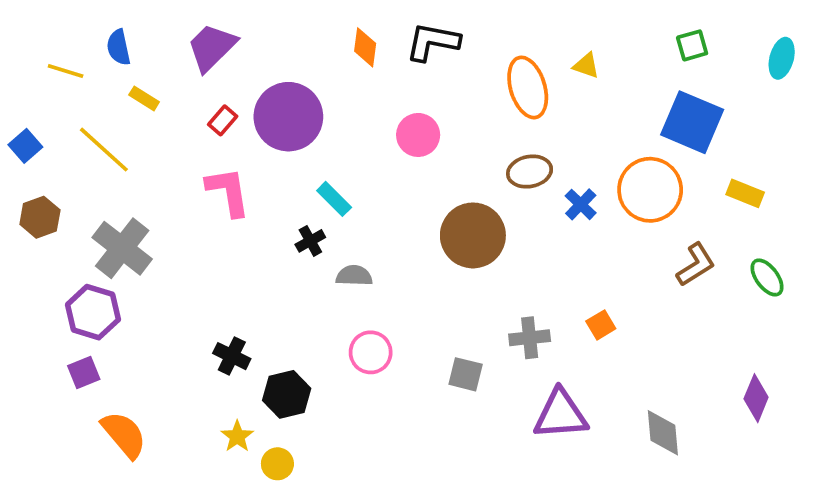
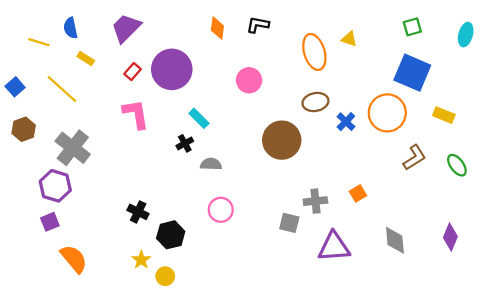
black L-shape: (433, 42) -> (258, 25), size x0.7
gray square: (466, 374) -> (289, 223), moved
gray diamond: (663, 433) -> (395, 240), moved

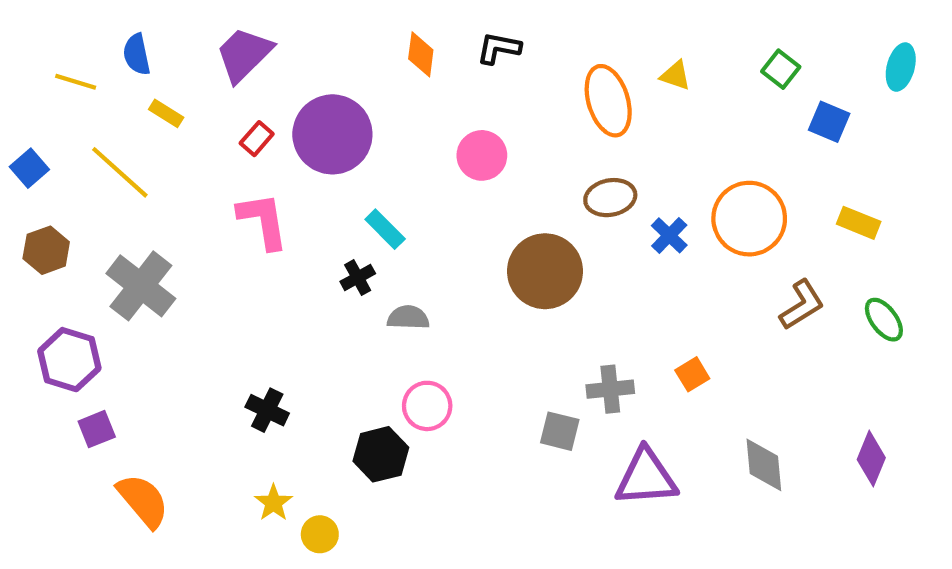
green square: (412, 27) -> (781, 69), moved, turned -36
blue square: (412, 73) -> (829, 122), moved, size x0.6
purple hexagon: (55, 186) -> (69, 360), moved
black hexagon: (171, 235) -> (381, 454), moved

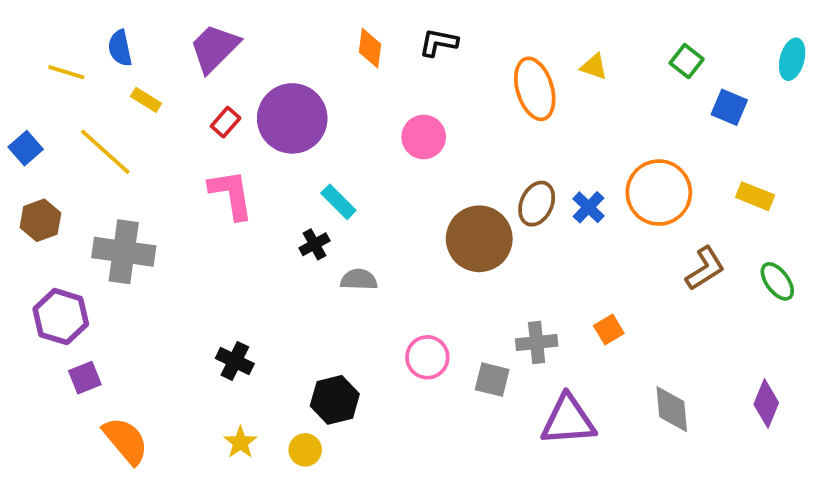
brown ellipse: (610, 198) -> (537, 204), moved, turned -54
gray cross: (141, 286) -> (124, 252), turned -30
pink circle: (427, 406) -> (427, 357), moved
yellow circle: (320, 534) -> (305, 450), moved

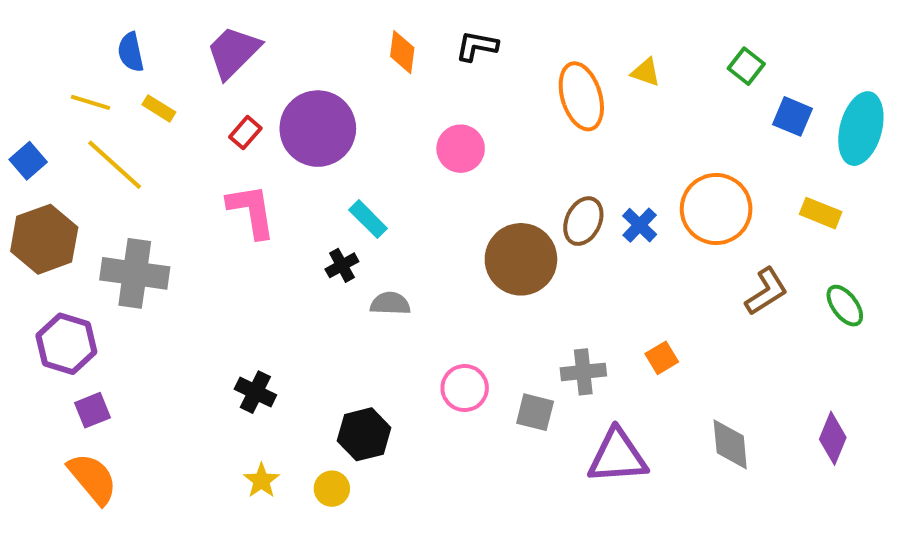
cyan ellipse: (792, 59) -> (861, 129), moved, size x1.6
yellow line: (66, 72) -> (90, 102), moved
brown hexagon: (40, 220) -> (44, 239), size x1.5
orange semicircle: (126, 441) -> (93, 479), moved

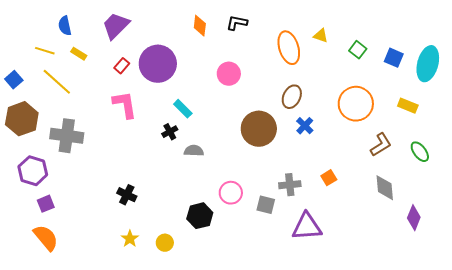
green square: (746, 66) -> (358, 50), moved
brown ellipse: (583, 221) -> (292, 97), moved
blue cross: (640, 225) -> (305, 126), moved
black hexagon: (364, 434) -> (200, 216), moved
gray diamond: (730, 444) -> (385, 188), moved

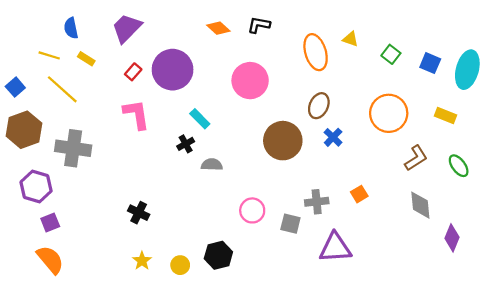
orange diamond: (200, 26) -> (218, 28), turned -55
pink circle: (229, 74) -> (250, 81), size x1.4
black hexagon: (200, 216) -> (218, 255), moved

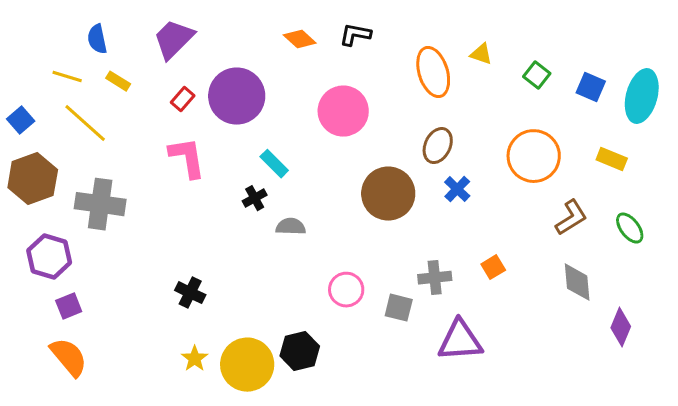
yellow circle: (180, 265) -> (247, 365), size x2.0

